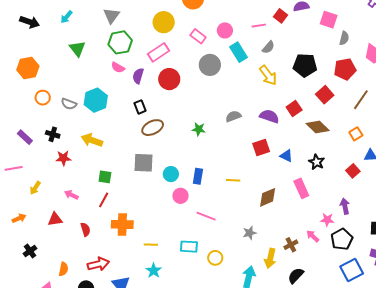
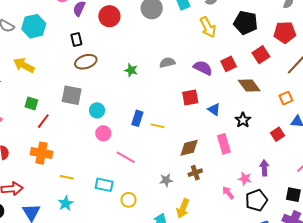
blue rectangle: (198, 176) -> (137, 118), moved
red line: (104, 200) -> (43, 121), moved
brown cross: (291, 245) -> (195, 173), moved

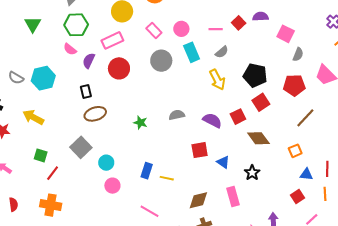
red square: (261, 55) -> (261, 102), moved
gray square: (72, 95) -> (81, 147), turned 35
red square: (277, 134) -> (298, 197), moved
pink line: (126, 157) -> (150, 211), moved

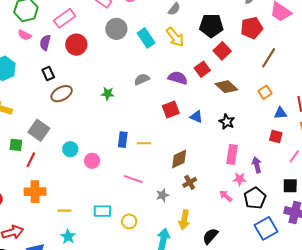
cyan rectangle: (192, 52) -> (146, 38), moved
gray square: (81, 147) -> (39, 130), moved
cyan circle: (106, 163) -> (70, 149), moved
pink rectangle: (233, 197) -> (232, 154), moved, turned 36
red square: (298, 197) -> (276, 137), turned -32

